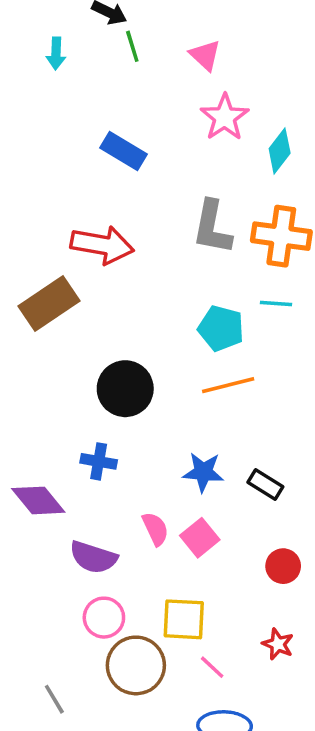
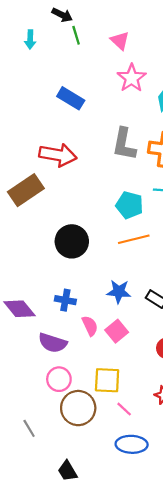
blue cross: (99, 461) -> (65, 300), moved

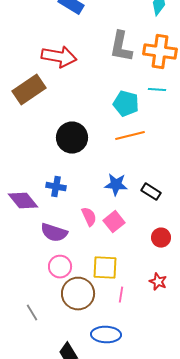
blue cross: (65, 300) -> (56, 187), moved
pink line: (124, 409) -> (121, 295), turned 56
blue ellipse: (132, 444) -> (106, 335), moved

